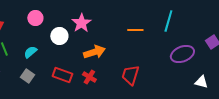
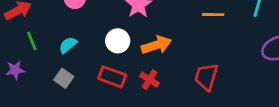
white circle: (59, 36) -> (118, 41), moved

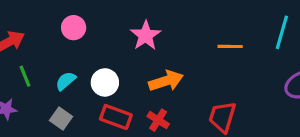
white circle: (118, 41) -> (105, 82), moved

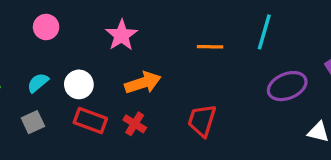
gray square: (61, 118) -> (33, 122), turned 30

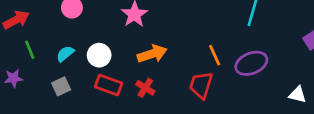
orange line: (210, 47) -> (215, 55), moved, turned 65
purple ellipse: (287, 86) -> (251, 63), moved

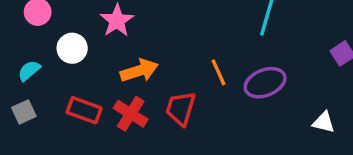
white circle: (99, 55) -> (72, 48), moved
red trapezoid: (201, 85) -> (181, 109), moved
red cross: (145, 88) -> (131, 114), size x1.4

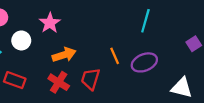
red rectangle: (84, 110) -> (15, 80), moved
white triangle: (324, 122) -> (182, 88), size x1.5

